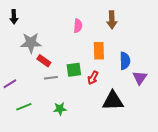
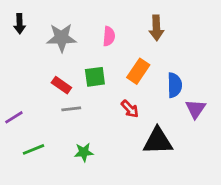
gray star: (31, 43) -> (61, 38), moved
orange rectangle: (99, 51) -> (138, 71), turned 36
green square: (74, 70) -> (95, 77), moved
red arrow: (93, 78) -> (130, 109), turned -72

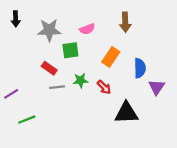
pink semicircle: (109, 36) -> (87, 29), turned 64
green square: (95, 77) -> (70, 50), moved
green star: (84, 152) -> (81, 80), moved

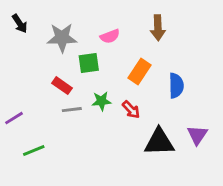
black arrow: (16, 19) -> (20, 24), turned -32
purple triangle: (157, 87) -> (197, 135), moved

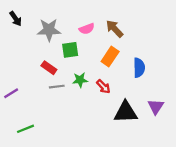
brown arrow: (158, 28) -> (115, 29), moved, turned 138
green line: (34, 150) -> (26, 129), moved

